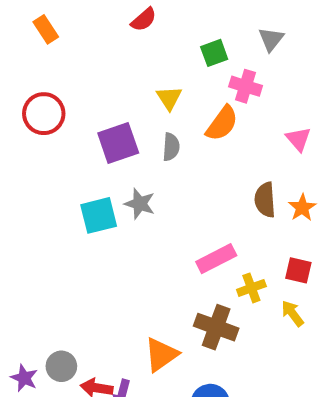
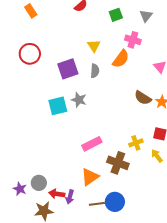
green square: (214, 53) -> (116, 15), moved
brown semicircle: (265, 200) -> (143, 98), turned -54
pink rectangle: (216, 259) -> (92, 144), moved

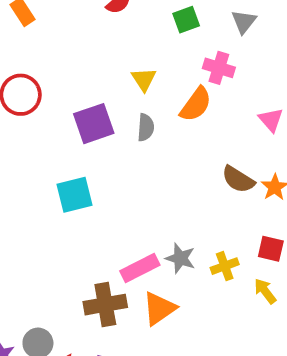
gray star: (79, 100) -> (180, 258), moved
brown cross: (118, 163) -> (105, 305), moved, turned -30
orange triangle: (90, 177) -> (159, 308), moved

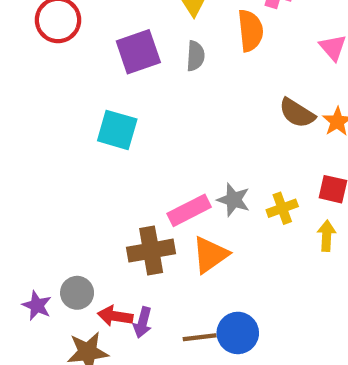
orange semicircle: (196, 104) -> (250, 31), turned -42
cyan square: (74, 195) -> (117, 130), turned 30
yellow arrow: (265, 291) -> (327, 236), turned 40

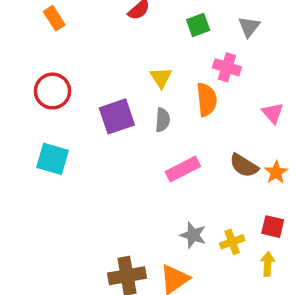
cyan square: (117, 130) -> (53, 159), moved
pink rectangle: (189, 210) -> (183, 169), moved

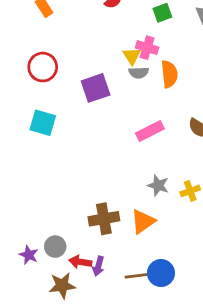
pink cross: (227, 67) -> (147, 48), moved
gray semicircle: (163, 120) -> (139, 73), moved, turned 84

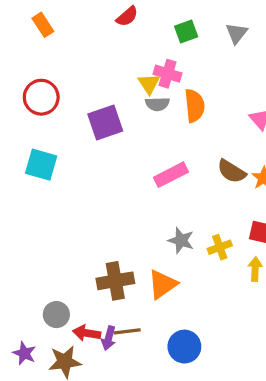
purple star: (29, 255) -> (24, 353), moved
brown line: (136, 276) -> (127, 331), moved

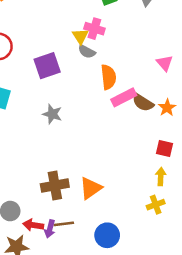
gray semicircle: (157, 104) -> (87, 52), turned 30
orange semicircle: (194, 106) -> (108, 77), moved
pink rectangle: (171, 175) -> (124, 97), moved
gray star: (181, 240) -> (52, 114), moved
yellow cross: (220, 247) -> (156, 205), moved

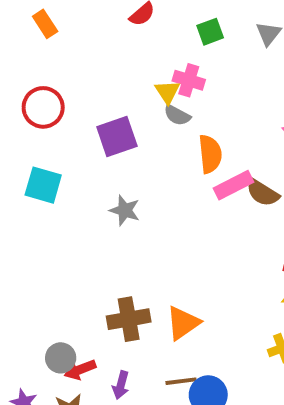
brown line: (64, 224) -> (181, 381), moved
red arrow: (33, 225) -> (80, 370), moved, turned -30

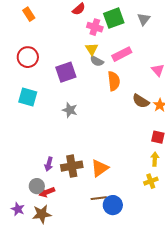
green square: (210, 32) -> (114, 18), size x1.5
pink cross: (189, 80) -> (95, 27), moved
pink rectangle: (233, 185) -> (122, 54), moved
purple arrow: (121, 385) -> (49, 164), moved

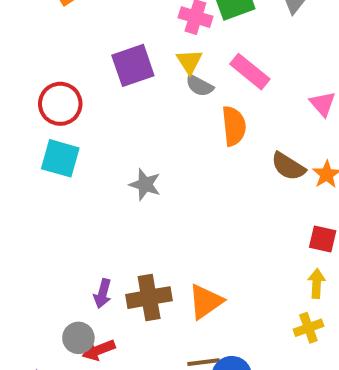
pink rectangle: (122, 54) -> (250, 72), turned 66
red circle: (28, 57) -> (60, 104), moved
purple square: (66, 72) -> (133, 65), moved

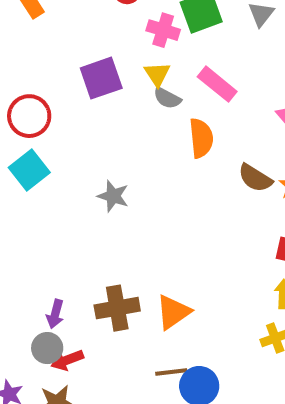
cyan square: (60, 158) -> (29, 170), turned 36
purple arrow: (103, 293) -> (55, 314), moved

